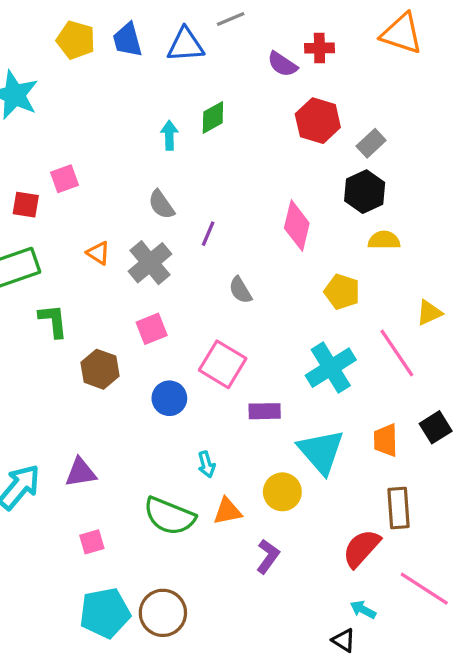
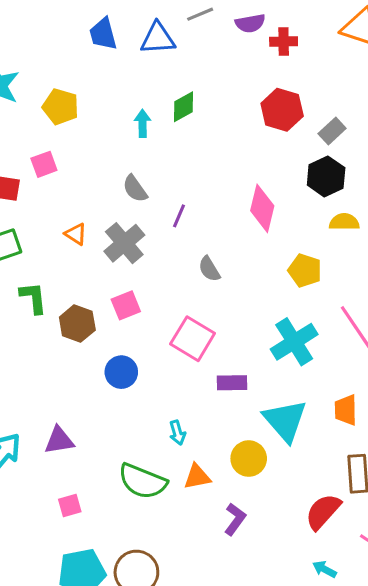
yellow pentagon: (76, 40) -> (61, 107), moved
purple semicircle: (282, 64) -> (250, 23), moved, turned -44
brown hexagon: (100, 369) -> (77, 324), moved
blue circle: (169, 398) -> (121, 372), moved

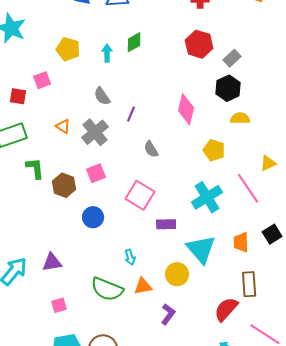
yellow pentagon: (61, 107) -> (68, 49), moved

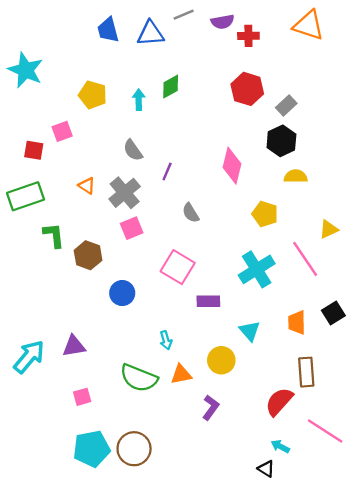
pink square: (96, 173) -> (132, 228), moved
cyan triangle: (201, 249) -> (250, 331), size x0.6

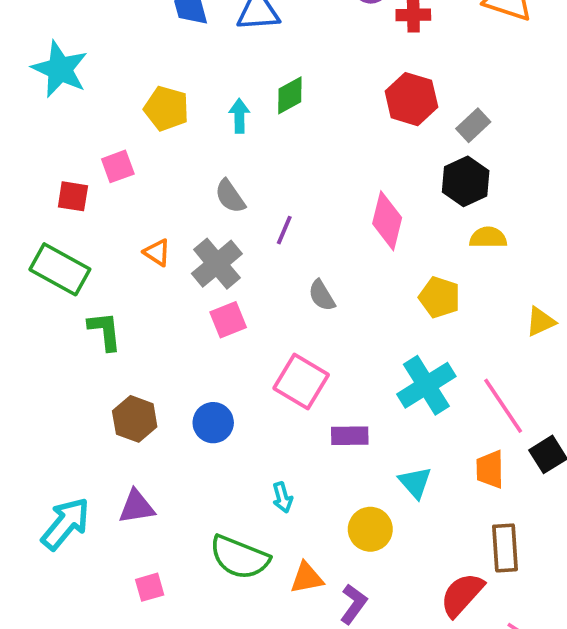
green rectangle: (25, 196) -> (60, 269), turned 48
brown hexagon: (88, 255) -> (135, 419), moved
pink line: (305, 259) -> (503, 406), moved
orange triangle: (181, 374) -> (307, 578), moved

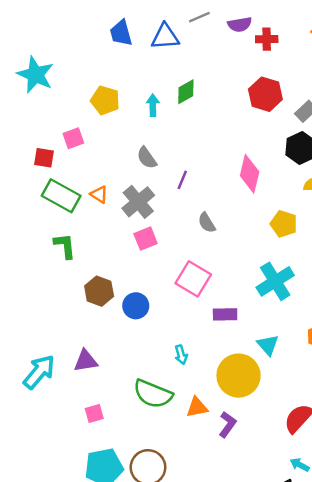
green rectangle: (60, 269) -> (61, 196), moved
brown hexagon: (135, 419) -> (99, 291), moved
yellow circle: (370, 529) -> (239, 376), size x1.5

